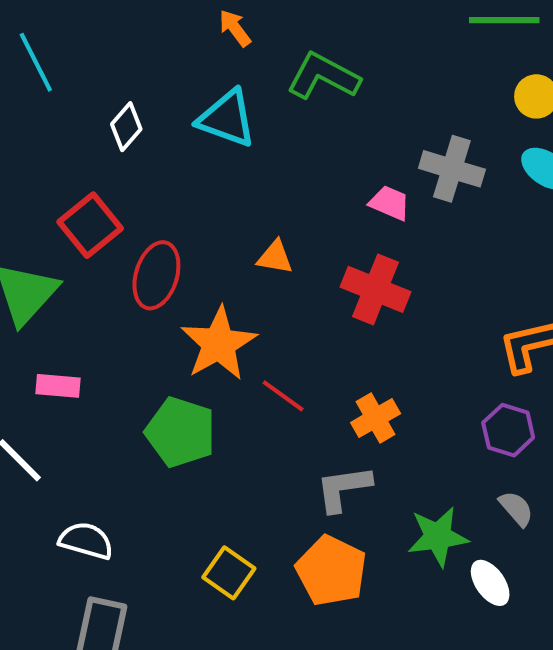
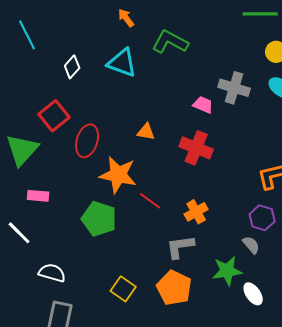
orange star: (219, 344) -> (118, 175), turned -30
gray semicircle: (516, 508) -> (251, 245), moved

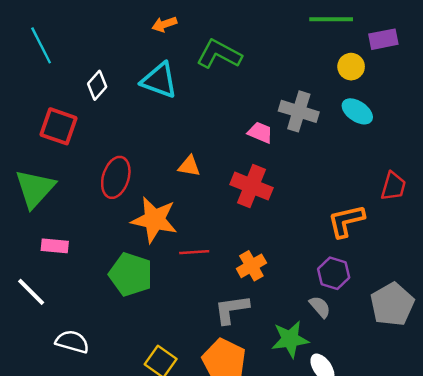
orange arrow: (126, 18) -> (164, 24), turned -72
red square: (54, 116) -> (59, 126), moved, turned -32
red line: (150, 201) -> (194, 252), turned -40

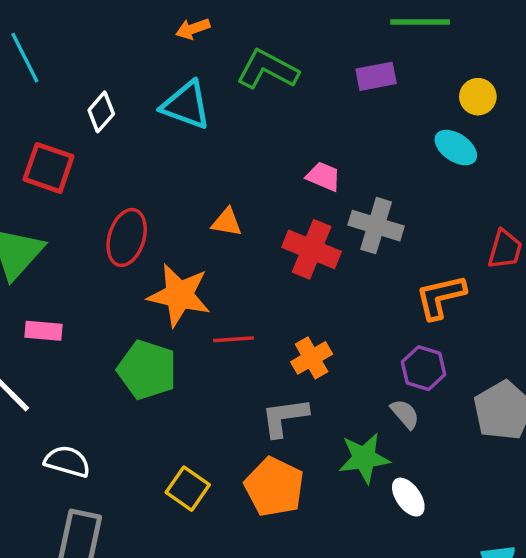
purple rectangle: (383, 39) -> (376, 76), moved
yellow circle: (351, 67) -> (478, 97), moved
gray cross: (299, 111) -> (376, 226), moved

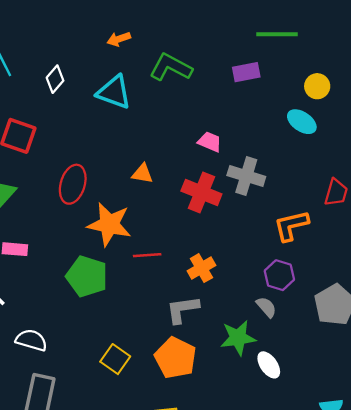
white diamond: (101, 112) -> (55, 79), moved

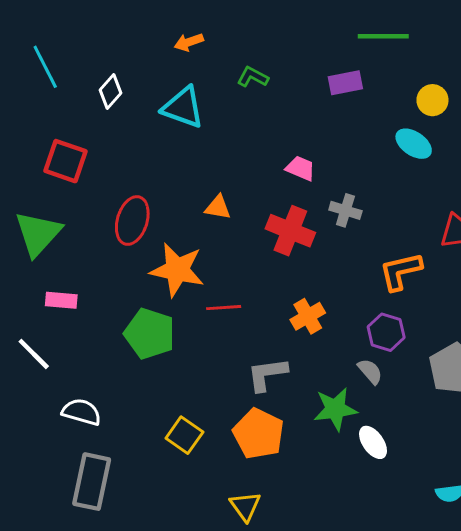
green L-shape: (171, 67) -> (253, 77), size x0.6
gray cross: (246, 176) -> (345, 210), size x0.7
orange cross: (201, 268) -> (308, 316), moved

